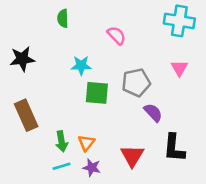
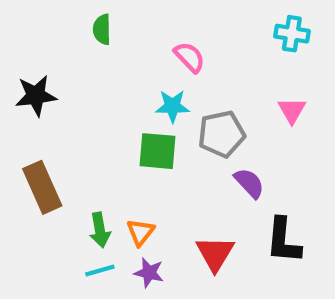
cyan cross: (179, 21) -> (292, 34), size x0.7
cyan star: (81, 65) -> (172, 106), moved

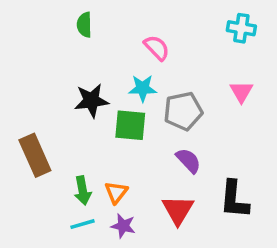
black star: (36, 96) -> (91, 101), moved
purple semicircle: (249, 183) -> (188, 161), moved

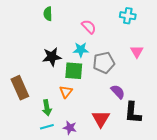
cyan cross: (241, 28) -> (128, 16), moved
purple semicircle: (188, 161) -> (118, 92), moved
orange triangle: (116, 192) -> (66, 92), moved

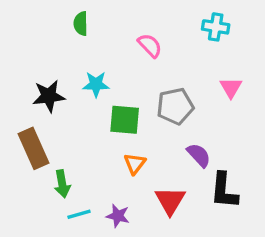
cyan star: (81, 50) -> (96, 84), moved
black star: (52, 57) -> (49, 96), moved
orange triangle: (66, 92) -> (135, 164), moved
green arrow: (47, 108) -> (62, 184), moved

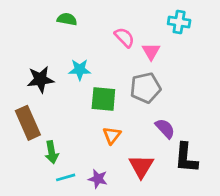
green semicircle: (81, 24) -> (67, 19), turned 102
pink triangle: (231, 88) -> (151, 51), moved

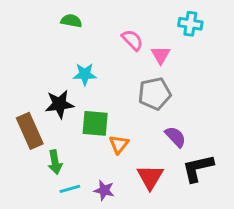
black star: (40, 79) -> (59, 104), moved
green square: (103, 99) -> (95, 123), moved
black L-shape: (186, 158) -> (198, 168), turned 72

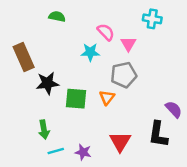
cyan star: (85, 74) -> (90, 52), moved
brown rectangle: (30, 131) -> (24, 57), moved
purple semicircle: (175, 137) -> (174, 109), moved
orange triangle: (119, 144) -> (107, 97), moved
black L-shape: (198, 168) -> (158, 134), turned -68

